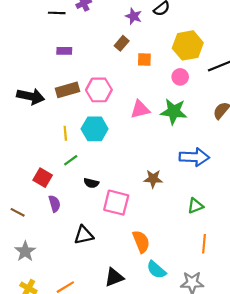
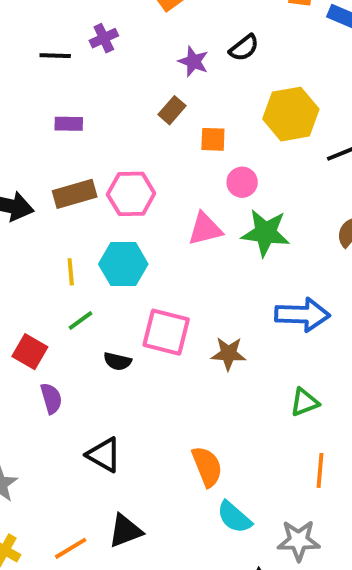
pink circle: (180, 77) -> (242, 182), moved
pink square: (116, 203) -> (166, 332), moved
black triangle: (84, 235) -> (104, 455), turned 42
black triangle: (114, 277) -> (125, 531), moved

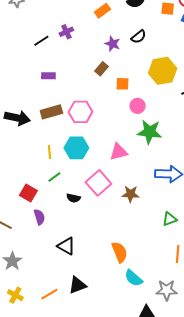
black line: (55, 56) -> (41, 41), turned -35
pink triangle: (205, 229) -> (119, 152), moved
pink square: (166, 332) -> (98, 183), turned 35

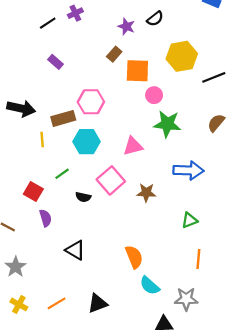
purple rectangle: (48, 76) -> (55, 62), turned 40
orange square: (123, 84) -> (137, 71), size x1.6
brown rectangle: (51, 112) -> (63, 118), moved
yellow line: (49, 152) -> (42, 139), moved
black triangle: (77, 285) -> (98, 303), moved

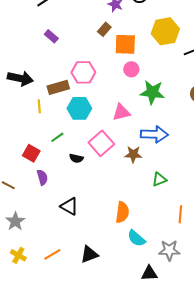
pink circle: (154, 95) -> (131, 69), moved
blue arrow: (188, 170) -> (154, 134), moved
green triangle: (189, 220) -> (159, 179), moved
orange semicircle: (134, 257) -> (122, 212), turned 30

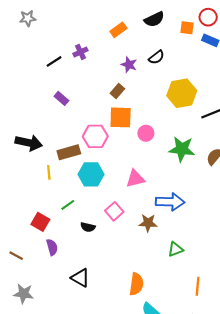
orange square: (125, 44) -> (121, 117), moved
green star: (152, 92) -> (182, 149), moved
pink square: (101, 143) -> (114, 211), size x0.7
gray star: (15, 221) -> (23, 294), turned -30

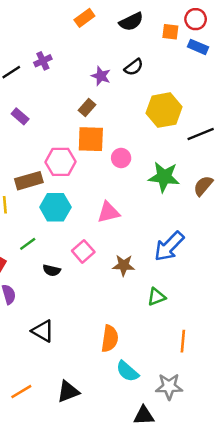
orange rectangle: (118, 30) -> (84, 18), moved
blue arrow: (170, 202) -> (169, 246), moved, turned 132

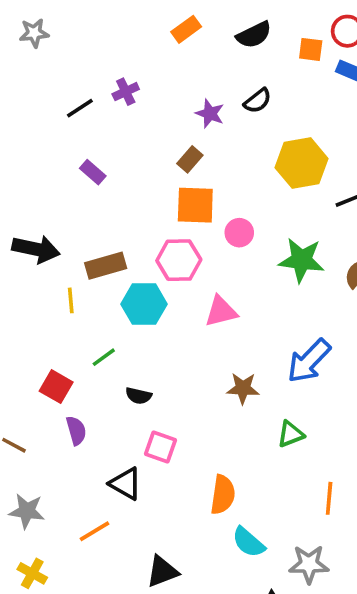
pink hexagon: (60, 162) -> (179, 260), moved
pink square: (83, 251) -> (160, 447), moved, turned -30
orange line: (21, 392) -> (95, 531), moved

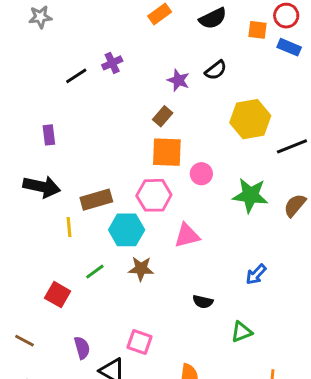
purple rectangle: (93, 172) -> (49, 135), moved, turned 42
blue arrow: (309, 361) -> (256, 274), size x0.6
brown star: (243, 388) -> (141, 269), moved
black semicircle: (139, 396) -> (203, 302), moved
purple semicircle: (76, 430) -> (82, 348), moved

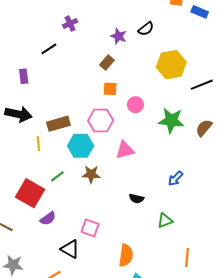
black line: (76, 76) -> (49, 49), moved
orange square: (167, 152) -> (110, 89), size x0.6
red square: (58, 295) -> (30, 193), size x1.5
purple semicircle: (82, 348) -> (48, 219), moved, turned 70

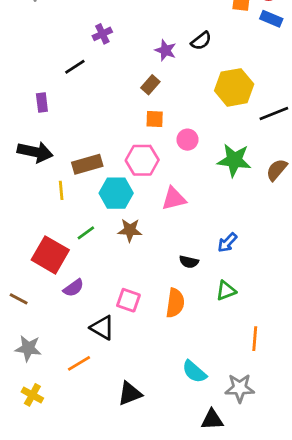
blue arrow: (175, 178) -> (227, 243), moved
orange semicircle: (126, 255) -> (175, 303), moved

